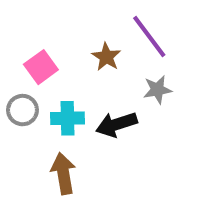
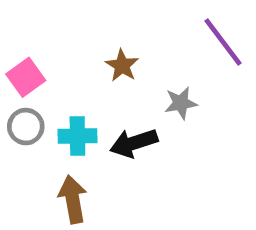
purple line: (149, 36) -> (223, 42), moved
pink square: (41, 67) -> (26, 77), moved

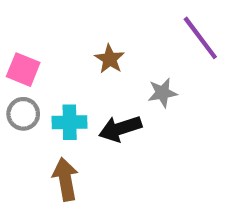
pink square: (26, 77) -> (23, 70), turned -32

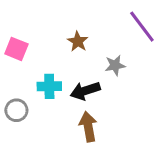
gray circle: (23, 114) -> (16, 110), moved
brown arrow: (65, 179) -> (88, 127), moved

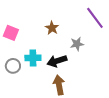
gray circle: (16, 110) -> (13, 66), moved

